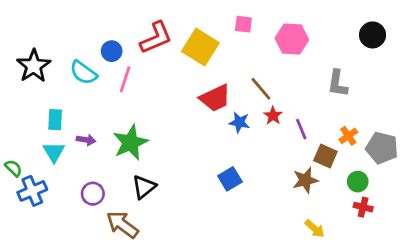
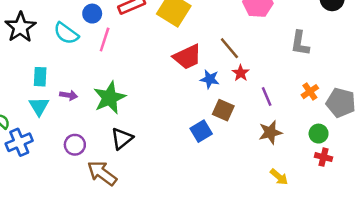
purple line: (301, 129) -> (267, 96), moved
brown square: (325, 156) -> (223, 110), moved

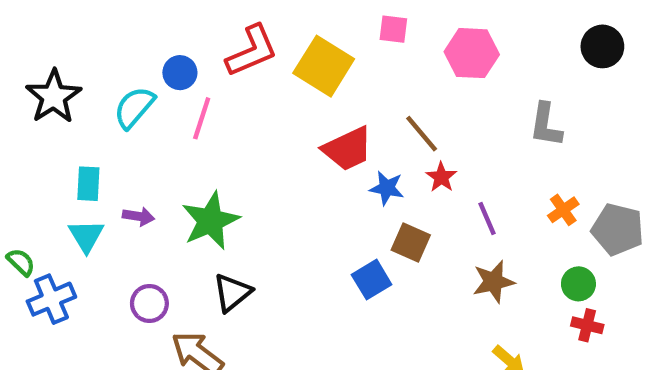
cyan semicircle: (66, 33) -> (134, 107), turned 95

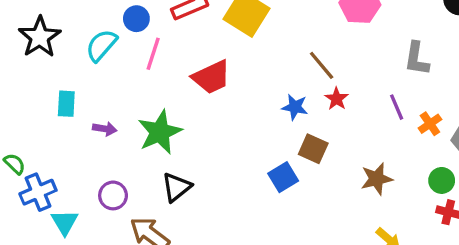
red trapezoid: (348, 149) -> (211, 77), moved
purple line: (487, 219) -> (397, 107), moved
cyan triangle: (86, 236) -> (65, 222), moved

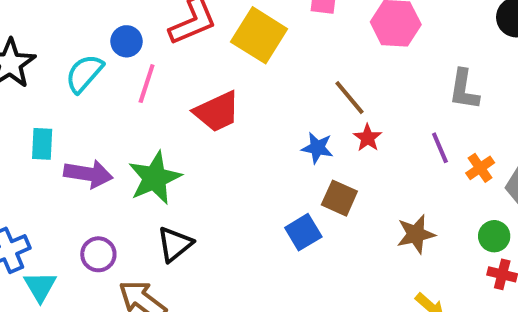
purple arrow: (105, 129) -> (88, 174), size x1.6

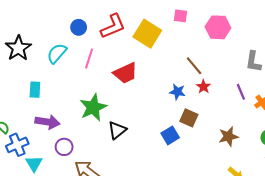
blue circle: (127, 41) -> (79, 27), moved
purple arrow: (88, 174) -> (47, 122), moved
black triangle: (175, 244) -> (117, 130), moved

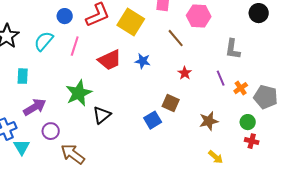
brown line: (194, 66) -> (176, 38), moved
blue star: (177, 92) -> (143, 61), moved
purple arrow: (47, 122) -> (35, 107), turned -40

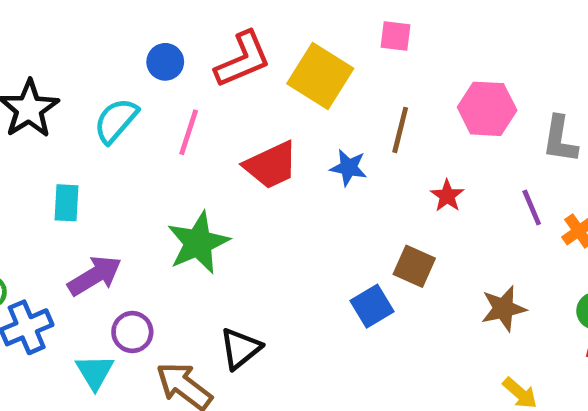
pink hexagon: (199, 16) -> (487, 109), moved
brown line: (176, 38) -> (400, 130), moved, turned 54
black triangle: (102, 115) -> (240, 348), moved
cyan triangle: (22, 147) -> (95, 372), moved

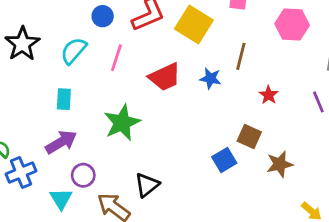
pink hexagon: (487, 109) -> (292, 24), moved
cyan rectangle: (67, 203) -> (64, 99), moved
brown star: (504, 309) -> (280, 164), moved

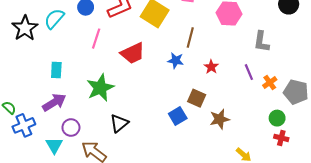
cyan semicircle: (74, 51) -> (54, 19), moved
blue star: (210, 78) -> (176, 61), moved
black triangle: (147, 185) -> (119, 123), moved

